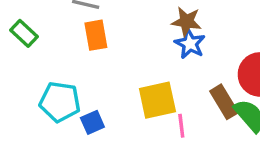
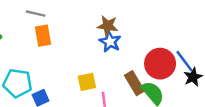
yellow square: (157, 100) -> (87, 82), size x0.7

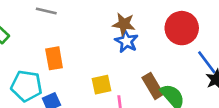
orange rectangle: (43, 36) -> (54, 58), moved
red circle: (160, 64) -> (182, 28), moved

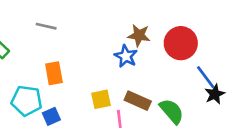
brown star: (124, 24) -> (139, 35), moved
brown rectangle: (153, 86) -> (138, 101), moved, turned -35

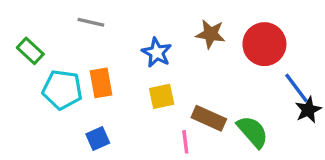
blue star: (126, 56) -> (157, 53), moved
yellow square: (101, 99) -> (162, 96), moved
cyan pentagon: (27, 101) -> (62, 90), moved

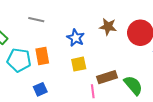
brown rectangle: (209, 118) -> (107, 77), turned -42

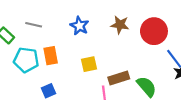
gray line: (36, 20) -> (34, 25), moved
blue star: (76, 38) -> (79, 26), moved

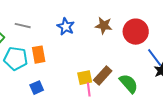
yellow square: (89, 64) -> (85, 78), moved
brown rectangle: (119, 78) -> (103, 76), turned -30

